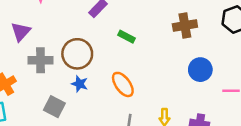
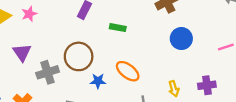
blue circle: (200, 70) -> (181, 39), moved
blue star: (80, 84) -> (98, 81), moved

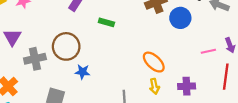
blue circle: (181, 39) -> (180, 18), moved
orange ellipse: (128, 71) -> (154, 62), moved

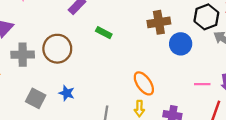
blue star: (82, 72) -> (67, 93), moved

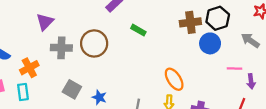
black hexagon: (206, 17) -> (218, 18), moved
pink line: (202, 84) -> (234, 69), moved
blue star: (67, 93) -> (99, 97), moved

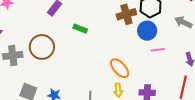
pink line: (234, 69) -> (158, 50), moved

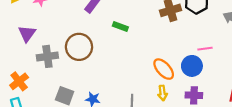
blue circle: (147, 31) -> (192, 66), moved

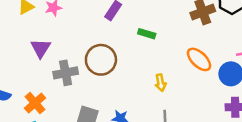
orange ellipse: (164, 69) -> (199, 59), moved
yellow arrow: (162, 93) -> (161, 83), moved

